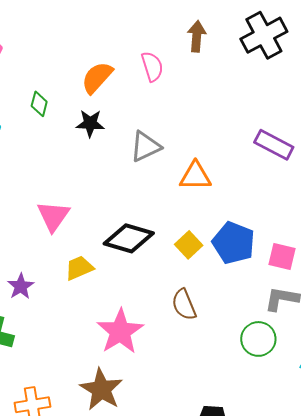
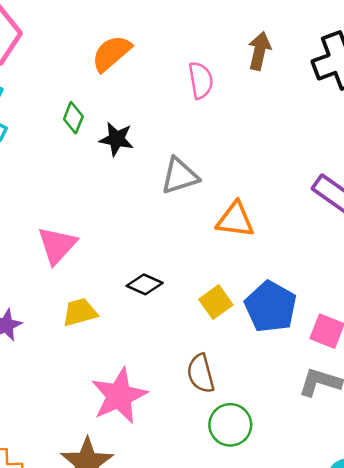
orange semicircle: (97, 78) -> (111, 53), moved
green diamond: (39, 104) -> (73, 118), moved
black diamond: (129, 238) -> (145, 284), size x0.6
green circle: (258, 339) -> (230, 425), moved

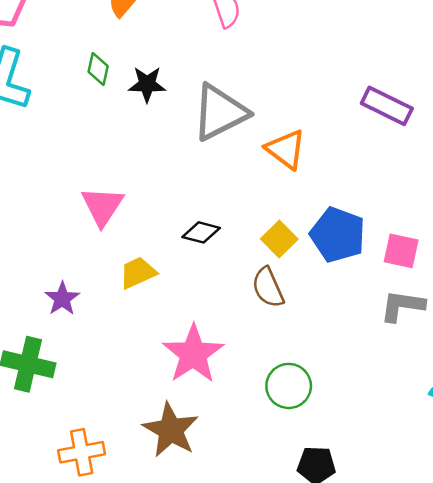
gray triangle: (180, 176) -> (220, 112), size x1.4
orange triangle: (235, 220) -> (286, 149), turned 39
brown semicircle: (201, 373) -> (268, 288), moved
green circle: (230, 425) -> (289, 386), moved

